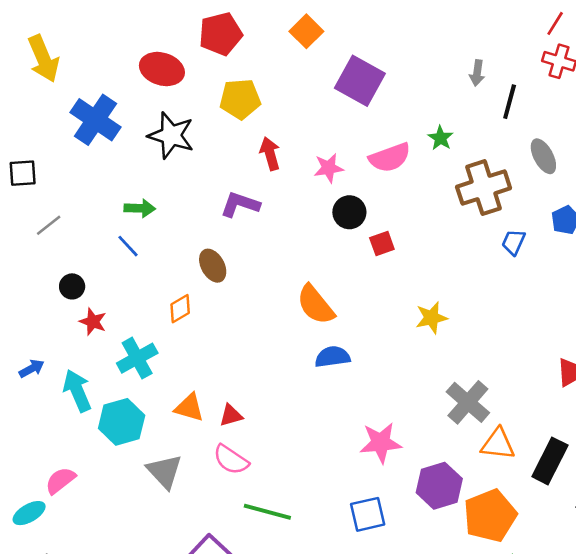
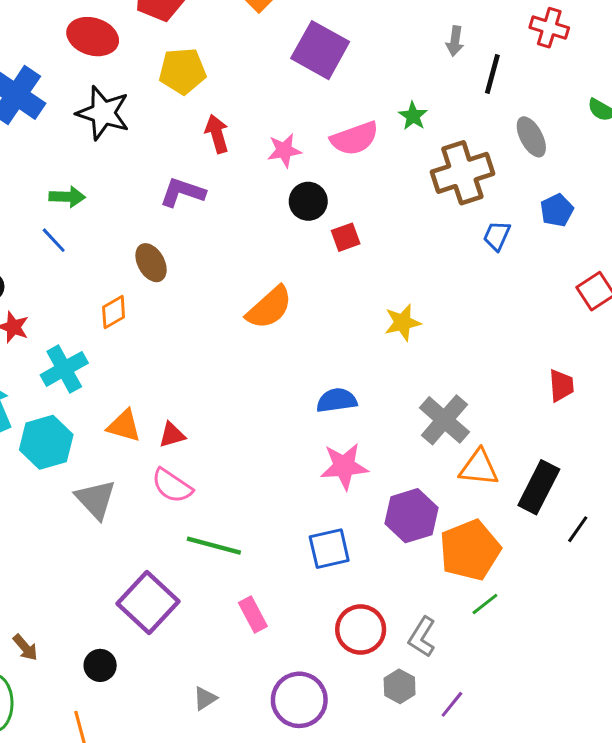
orange semicircle: (316, 305) -> (269, 308), turned -93
blue semicircle: (332, 357) -> (337, 400), moved

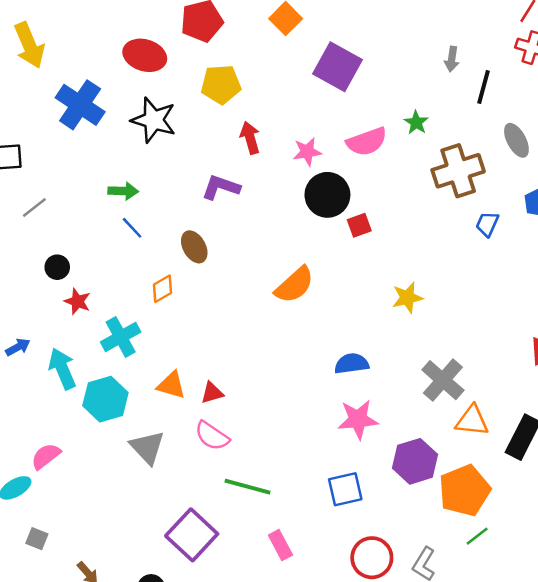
black circle: (308, 201) -> (327, 195), size x1.4
blue line: (54, 240) -> (132, 228), moved

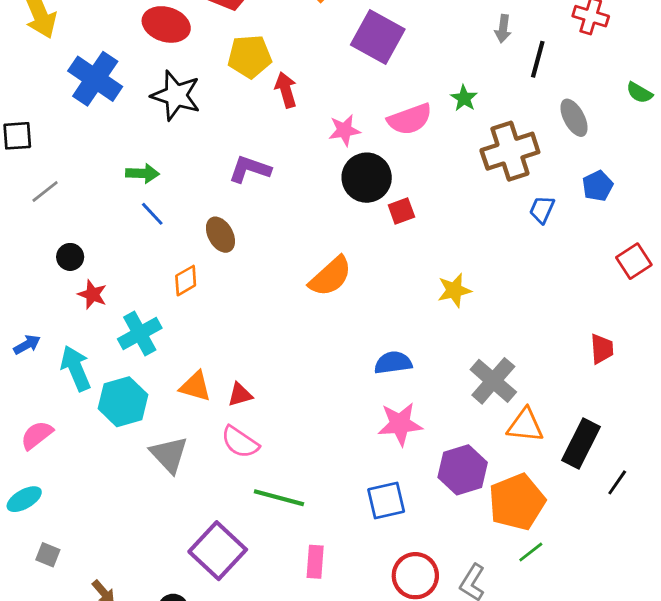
red arrow: (250, 138) -> (286, 90), moved
pink semicircle: (46, 456) -> (37, 435), moved
pink rectangle: (280, 545) -> (315, 562), turned 32

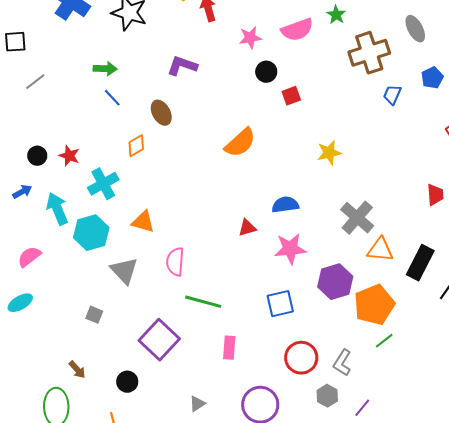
black circle: (367, 178) -> (266, 72), size x0.6
black circle: (70, 257) -> (37, 156), moved
red triangle: (240, 395) -> (247, 228), moved
pink semicircle: (240, 442) -> (175, 262), turned 60
gray square: (48, 555) -> (94, 315), moved

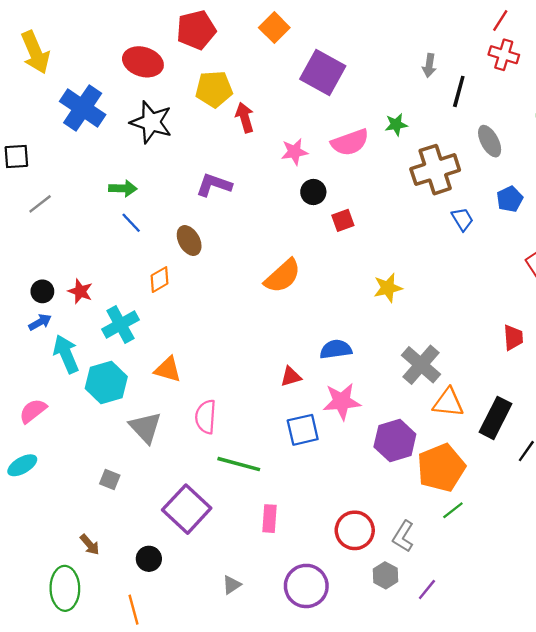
green star: (336, 15) -> (396, 125), turned 30
blue trapezoid: (392, 95) -> (462, 219), turned 125
blue arrow: (22, 192) -> (40, 322), moved
blue square: (280, 304) -> (303, 430), moved

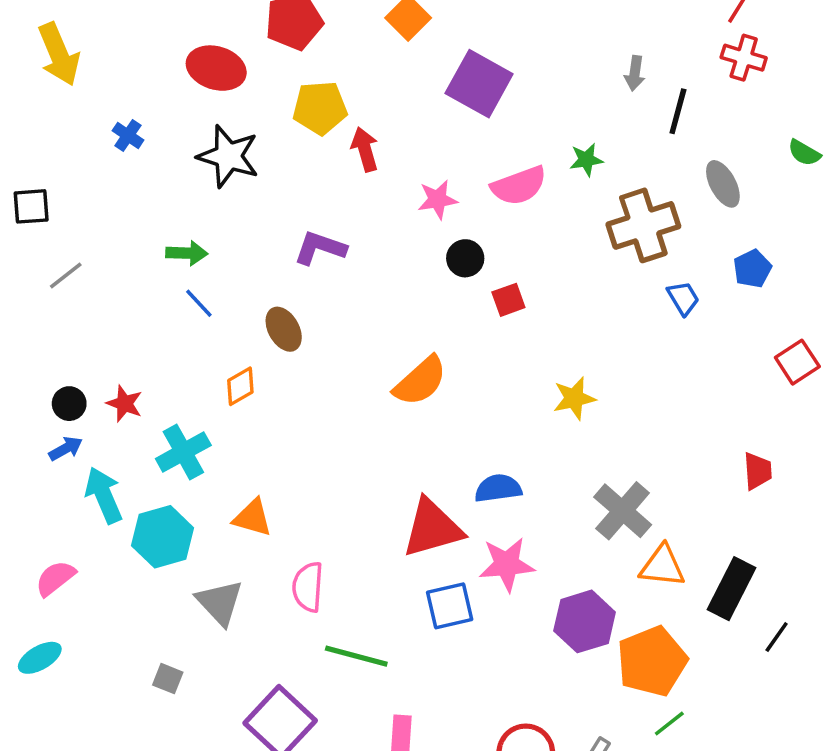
blue cross: (83, 108) -> (128, 135), size x0.5
red triangle: (291, 377) -> (432, 528), size x2.0

